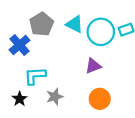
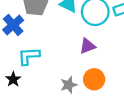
gray star: (55, 97) -> (69, 85), moved

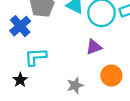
orange circle: (94, 79) -> (111, 76), moved

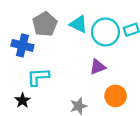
blue cross: (20, 26) -> (22, 45), turned -35

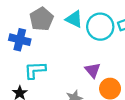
purple triangle: (98, 67) -> (93, 70), moved, turned -49

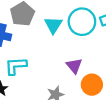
cyan triangle: (74, 19) -> (53, 25), moved, turned 36

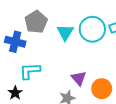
purple triangle: (74, 66) -> (79, 78), moved

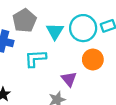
cyan L-shape: (30, 71) -> (35, 58), moved
orange circle: (102, 89) -> (93, 60), moved

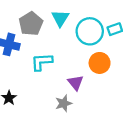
cyan triangle: (55, 31) -> (60, 18), moved

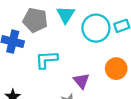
gray pentagon: (31, 24) -> (35, 20), turned -30
orange circle: (100, 63) -> (116, 69), moved

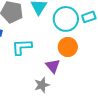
orange circle: (116, 69) -> (68, 47), moved

